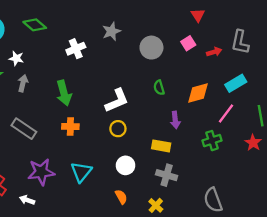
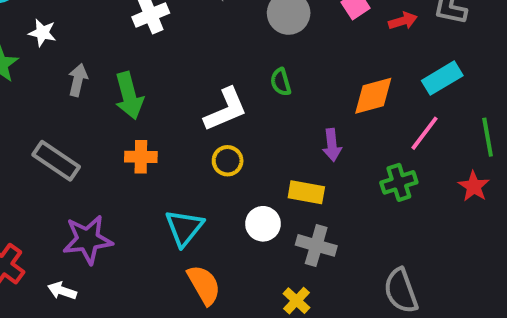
gray arrow: (23, 83) -> (78, 80), moved
green semicircle: (159, 88) -> (281, 82), moved
white circle: (126, 165) -> (263, 224), moved
cyan triangle: (81, 172) -> (184, 228), moved
orange semicircle: (121, 197) -> (204, 285), moved, size x1.5

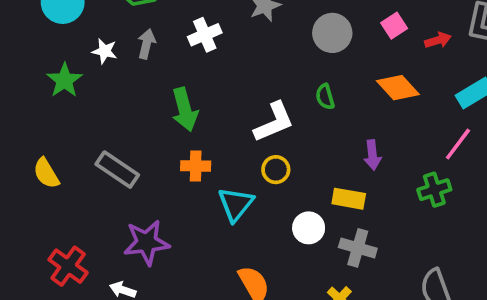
gray arrow: (78, 80) -> (146, 44), moved
orange diamond: (373, 96) -> (398, 88), moved, turned 63
cyan triangle: (184, 228) -> (236, 204), moved

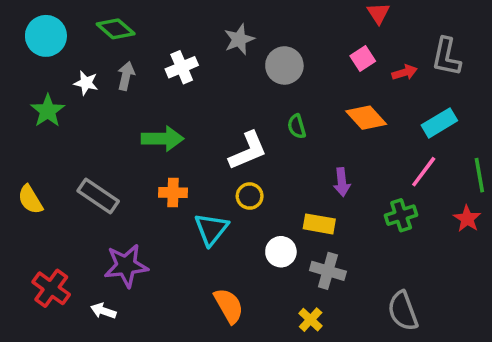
gray circle: (332, 33) -> (284, 65), moved
green arrow: (185, 109) -> (163, 139), turned -75

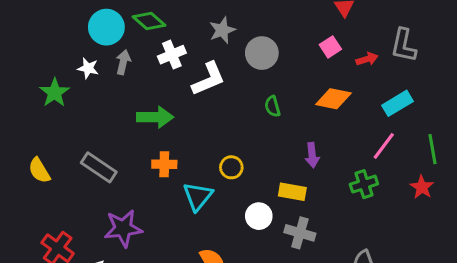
green diamond: (116, 29) -> (149, 21), moved
cyan circle: (46, 36) -> (106, 27), moved
orange diamond: (366, 118) -> (333, 99), turned -36
white L-shape: (248, 151) -> (208, 79), moved

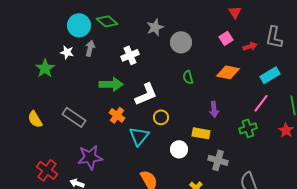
white cross: (172, 55) -> (130, 55), moved
white L-shape: (208, 79) -> (146, 94), moved
orange cross: (164, 164) -> (117, 115), turned 35
gray cross: (300, 233) -> (218, 160), moved

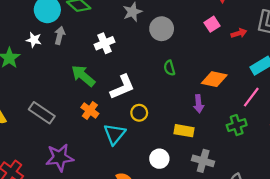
orange diamond: (228, 72) -> (214, 79), moved
green arrow: (111, 84) -> (83, 76), turned -140
white circle: (179, 149) -> (159, 159), moved

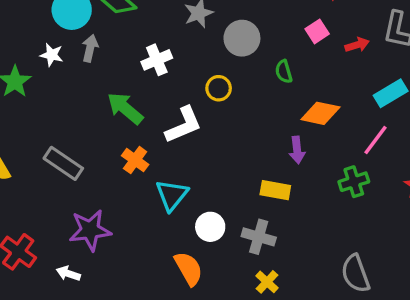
green semicircle: (169, 68) -> (284, 72), moved
yellow circle: (139, 113) -> (219, 88), moved
white circle: (159, 159) -> (210, 227), moved
gray cross: (203, 161) -> (259, 237), moved

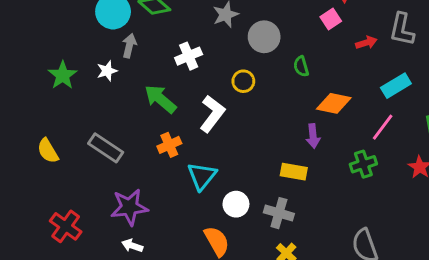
pink square: (317, 31) -> (331, 19), moved
white star: (52, 55) -> (107, 71), moved, turned -30
white L-shape: (184, 125) -> (212, 114), turned -30
orange cross: (135, 160) -> (169, 145), turned 30
white arrow: (68, 274) -> (132, 246), moved

